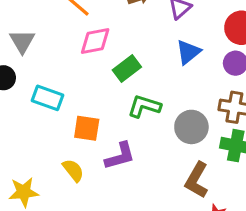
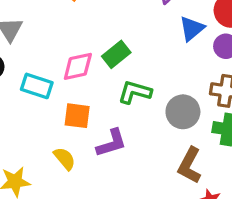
pink diamond: (95, 41) -> (78, 66), moved
blue triangle: (188, 52) -> (192, 29), moved

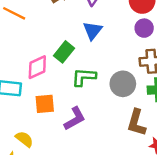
blue triangle: (192, 29) -> (92, 31), moved
yellow semicircle: (65, 159) -> (24, 139), moved

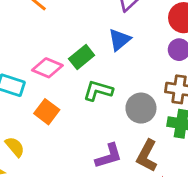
pink diamond: (37, 67) -> (47, 68), turned 35
orange square: (45, 104) -> (47, 112), turned 30
purple L-shape: (75, 119) -> (109, 156), moved

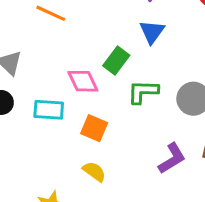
pink diamond: (47, 68) -> (83, 81), turned 56
yellow semicircle: (15, 147) -> (94, 172), moved

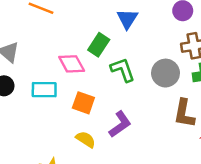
green L-shape: (143, 92) -> (123, 70), turned 72
purple L-shape: (172, 158) -> (120, 124), moved

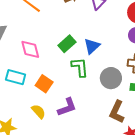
blue triangle: (127, 19) -> (92, 46), moved
pink diamond: (72, 64) -> (30, 49), moved
cyan rectangle: (44, 90) -> (16, 77), moved

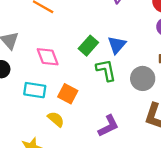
purple L-shape: (67, 107) -> (108, 126), moved
yellow semicircle: (38, 111) -> (56, 119), moved

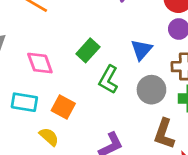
blue triangle: (117, 45) -> (142, 50), moved
green L-shape: (106, 70) -> (108, 80), turned -140

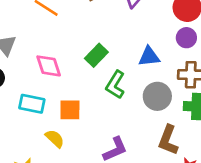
blue triangle: (142, 50) -> (149, 57), turned 40
orange square: (63, 107) -> (70, 110), turned -30

